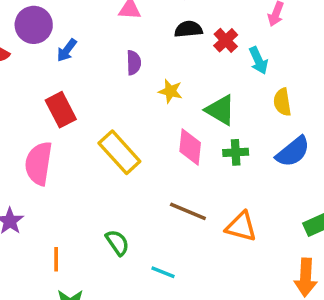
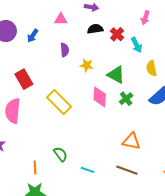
blue arrow: (67, 50) -> (33, 36), moved
green cross: (236, 152) -> (126, 99), turned -32
brown line: (188, 211) -> (127, 170), moved
orange line: (56, 259) -> (35, 167), moved

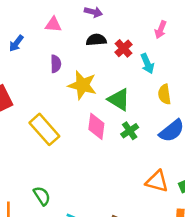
yellow star: (87, 65) -> (82, 85), size x1.6
orange triangle: (131, 141) -> (157, 181), moved

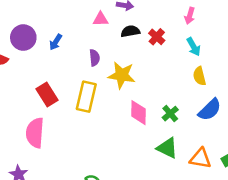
pink triangle: (53, 25) -> (100, 19), moved
cyan arrow: (147, 64) -> (194, 47), moved
green triangle: (119, 100) -> (167, 148), moved
yellow rectangle: (44, 129) -> (86, 97), moved, turned 60

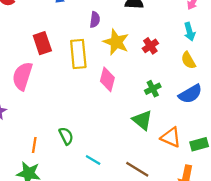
red cross: (157, 37) -> (150, 46), moved
yellow semicircle: (199, 76) -> (188, 60), turned -30
yellow rectangle: (86, 97) -> (78, 54), turned -32
pink diamond: (139, 113) -> (107, 79), moved

